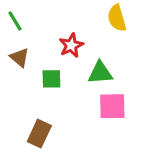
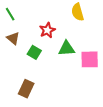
green square: (51, 79) -> (34, 52), turned 32
pink square: (112, 106) -> (90, 59), moved

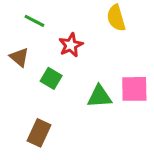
green line: (10, 14) -> (34, 21), moved, turned -32
green triangle: (66, 48) -> (100, 97), moved

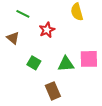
green square: (51, 78) -> (34, 63), moved
brown rectangle: (39, 133) -> (53, 91), moved, turned -48

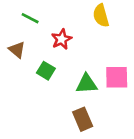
green square: (34, 63) -> (46, 71), moved
brown rectangle: (53, 91) -> (83, 119), moved

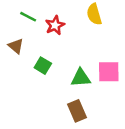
red star: (62, 39) -> (55, 25), moved

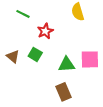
red star: (55, 25) -> (45, 31), moved
brown triangle: (16, 46) -> (13, 56), moved

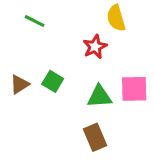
red star: (45, 31) -> (95, 47), moved
brown triangle: (13, 56) -> (19, 84), turned 48

